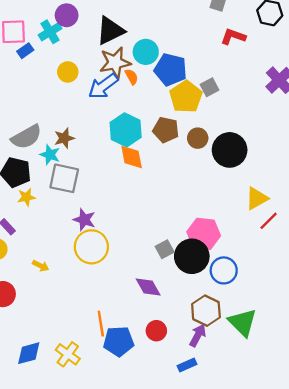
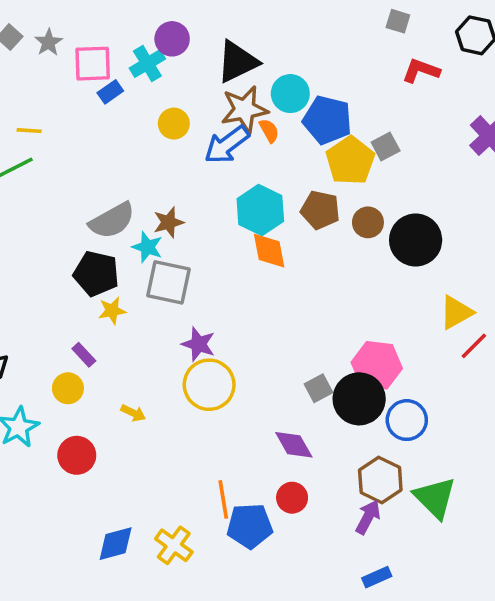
red circle: (156, 331) -> (292, 498), moved
blue rectangle: (187, 365) -> (377, 577), moved

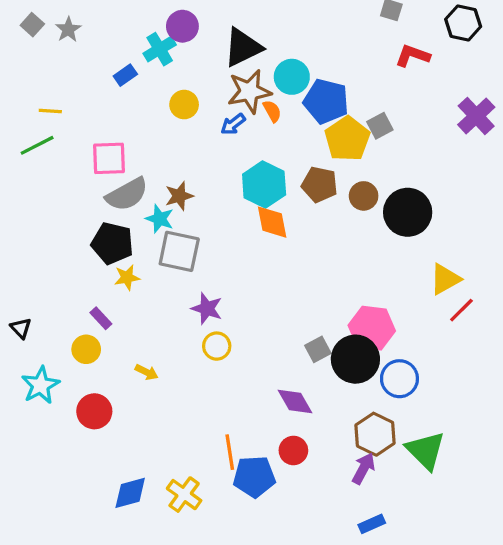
pink square: (93, 64) -> (109, 158), moved
blue arrow: (227, 145) -> (233, 124), size x0.6
yellow circle: (209, 385) -> (217, 346), size x0.6

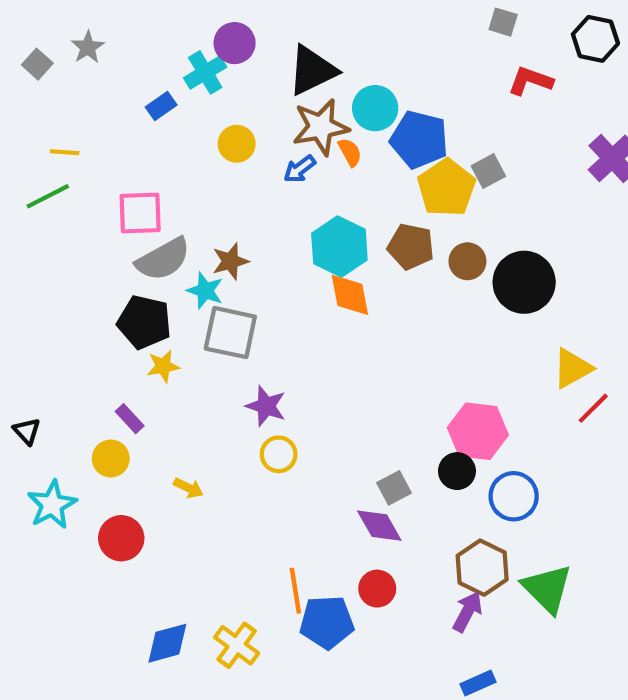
gray square: (32, 25) -> (37, 64), moved
gray square: (318, 349) -> (394, 488), moved
black circle: (355, 359) -> (457, 471), size x0.6

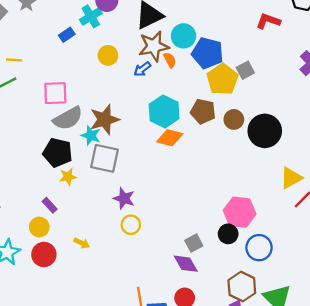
brown star: (230, 261) -> (105, 119), size x1.5
orange diamond: (350, 295) -> (170, 138), turned -65
red circle: (121, 538) -> (44, 254), moved

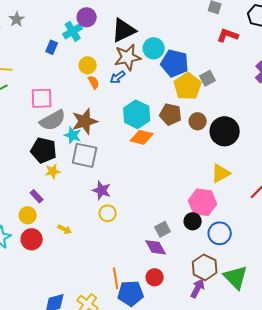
blue rectangle: (67, 35) -> (52, 47), turned -32
orange semicircle: (170, 60) -> (94, 82), moved
yellow triangle: (291, 178) -> (221, 173), moved

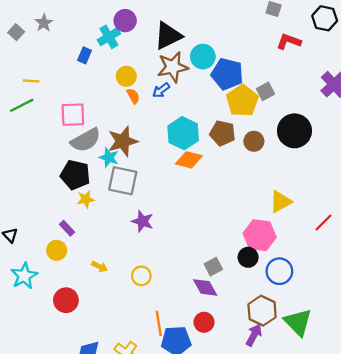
black circle: (225, 131) -> (294, 131), moved
yellow circle: (108, 213) -> (141, 276), moved
red circle: (32, 239) -> (66, 300), moved

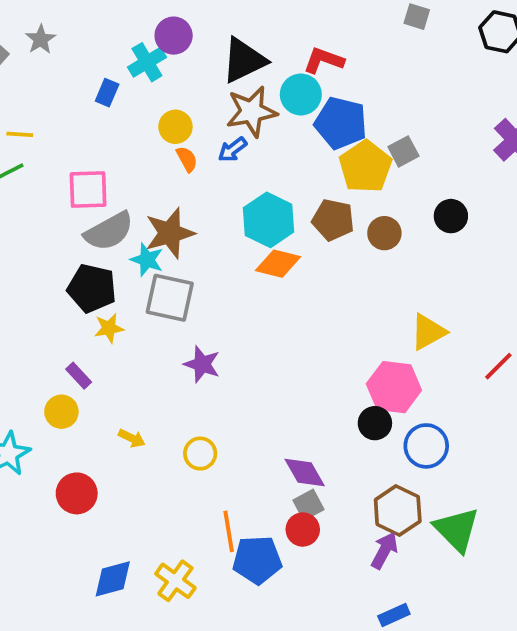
red L-shape: (289, 41) -> (324, 60), moved
black circle: (294, 131) -> (451, 216), size x0.6
gray square: (213, 267) -> (308, 505), moved

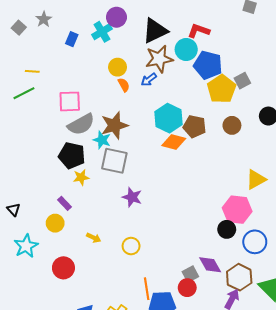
blue rectangle: (107, 93) -> (72, 39), moved
brown pentagon: (333, 220) -> (194, 126), moved
purple diamond: (305, 473) -> (210, 265), moved

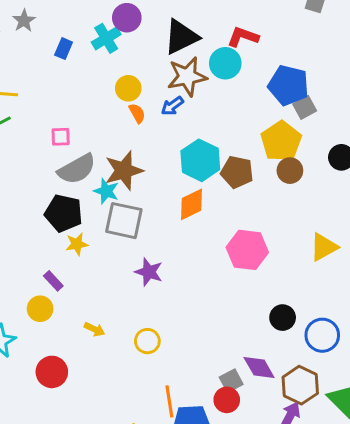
blue pentagon: (208, 65) -> (288, 85), moved
yellow pentagon: (222, 89) -> (281, 141), moved
pink square: (70, 101) -> (61, 137), size x0.6
orange diamond: (174, 142) -> (191, 204), moved, turned -40
pink hexagon: (237, 210) -> (247, 250), moved

